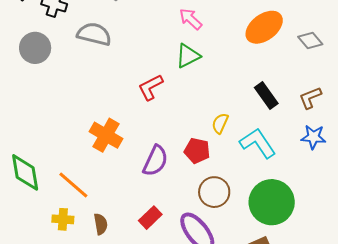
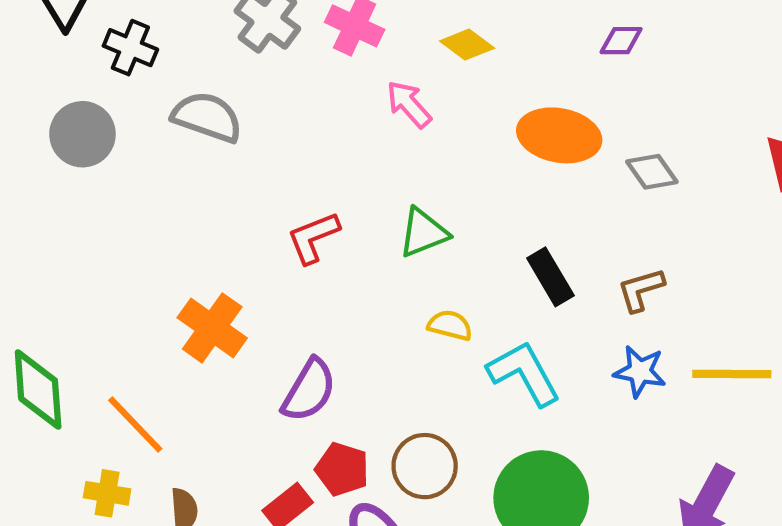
orange ellipse: (264, 27) -> (559, 135), turned 42
green triangle: (188, 56) -> (423, 233), moved
yellow semicircle: (220, 123) -> (450, 325), turned 75
red pentagon: (197, 151) -> (342, 469), moved

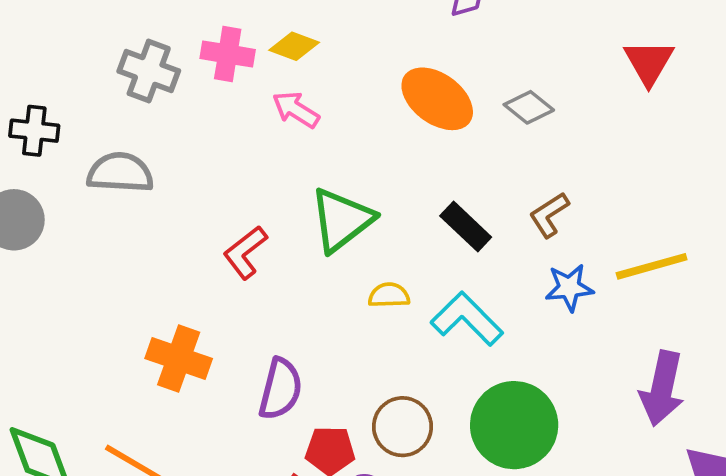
yellow diamond: (467, 45) -> (294, 46), moved
orange ellipse: (559, 135) -> (437, 99), turned 42
green triangle: (423, 233) -> (342, 220), size x1.4

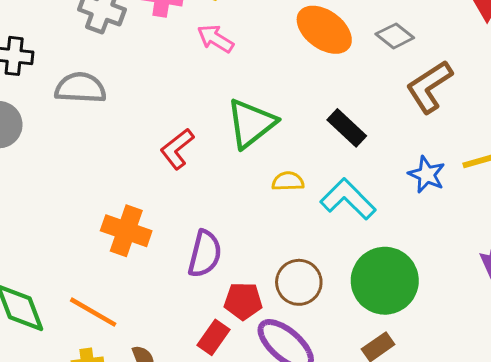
brown L-shape: (549, 215) -> (429, 87), moved, size x1.5
blue star: (569, 288) -> (427, 175), turned 30

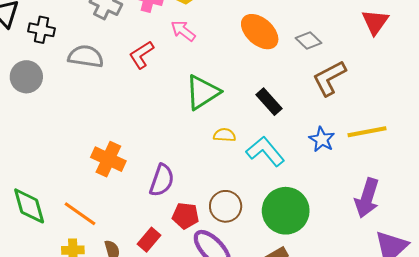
red L-shape: (177, 149) -> (141, 55), moved
red rectangle: (214, 337) -> (149, 240), moved

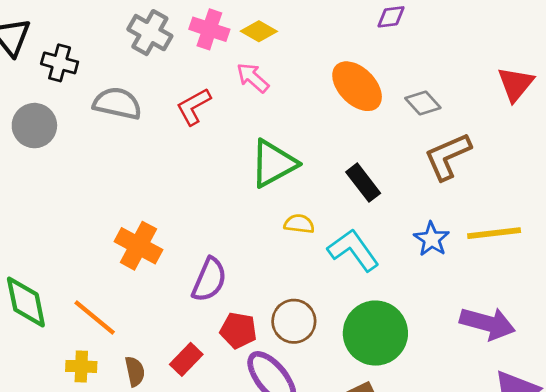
purple arrow: (367, 198) -> (488, 323), turned -96

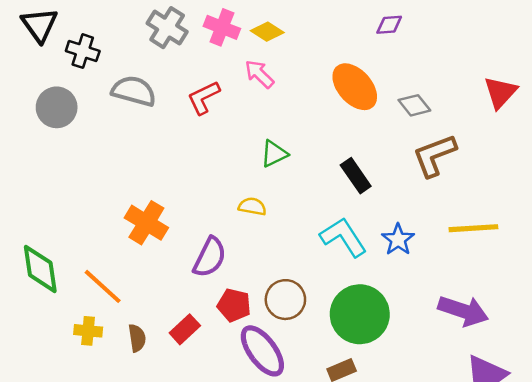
green triangle: (273, 163) -> (274, 154), size x0.6
yellow semicircle: (299, 224) -> (252, 206), moved
blue star: (432, 239) -> (398, 240), moved

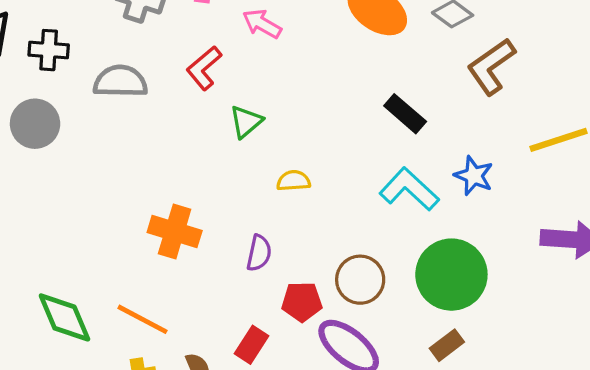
green triangle: (274, 154) -> (246, 122), moved
purple semicircle: (210, 257) -> (259, 253), size x0.7

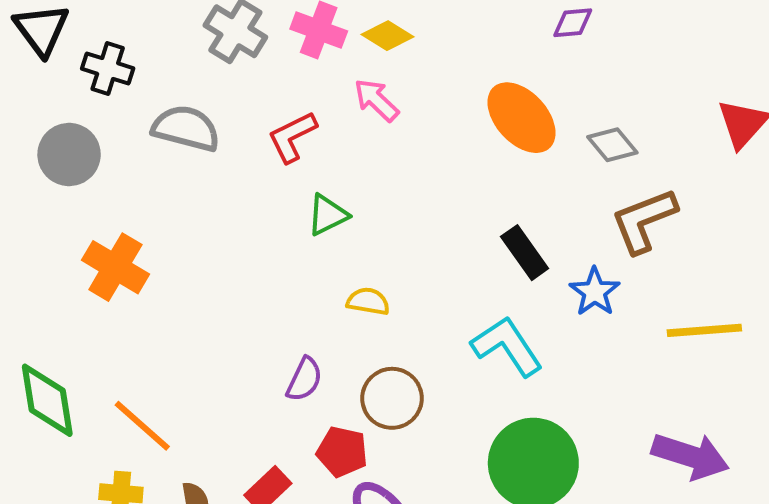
blue star: (474, 176) -> (595, 292), moved
orange cross: (175, 232) -> (115, 267), moved
brown circle: (360, 280) -> (392, 398), moved

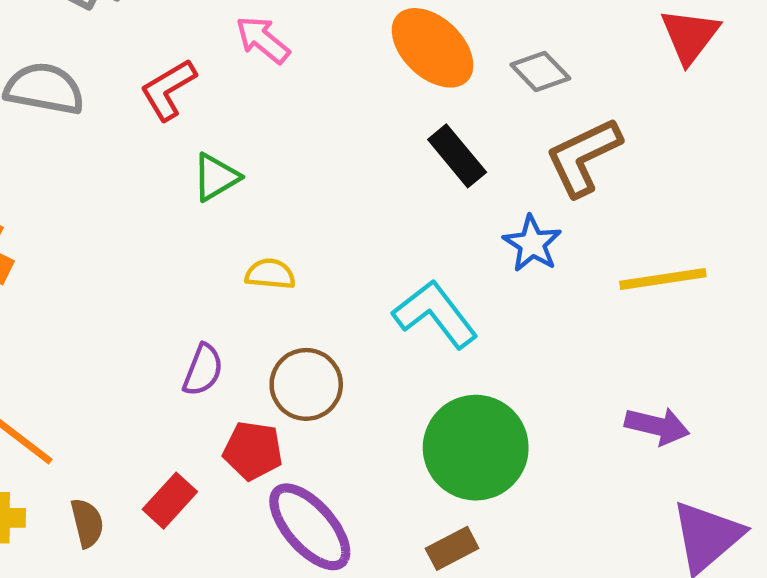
black rectangle: (525, 253) -> (457, 156), moved
purple arrow: (690, 456) -> (657, 426), size x0.7

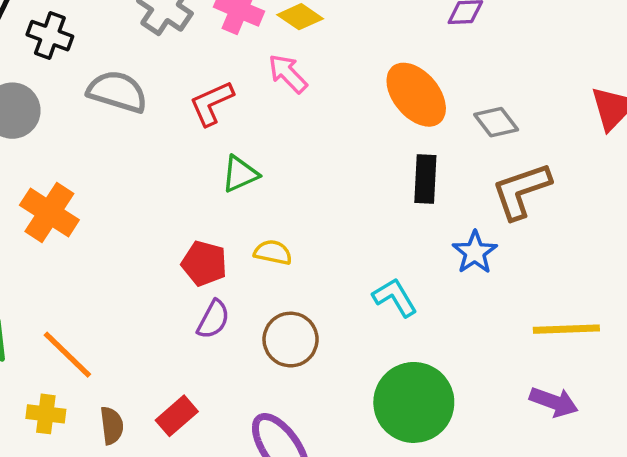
black rectangle: (457, 156) -> (425, 179), turned 36
yellow line: (663, 279) -> (566, 329), moved
cyan L-shape: (435, 314) -> (395, 297), size x0.7
red pentagon: (253, 451) -> (204, 263), moved

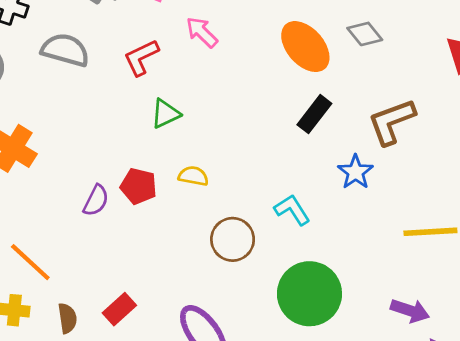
gray diamond: (496, 122) -> (365, 34), moved
black rectangle: (425, 179) -> (314, 114), turned 36
purple semicircle: (213, 319) -> (96, 200), moved
brown circle: (291, 340) -> (233, 239), moved
purple arrow: (554, 402) -> (410, 311), moved

